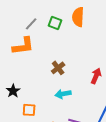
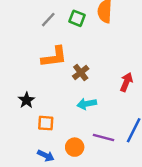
orange L-shape: (23, 46) -> (54, 57), moved

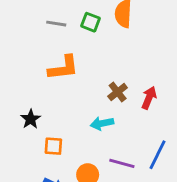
gray line: (48, 20) -> (56, 24), turned 56
brown cross: (81, 72) -> (118, 92), moved

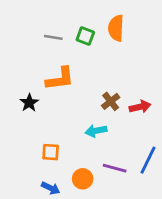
red arrow: (149, 98) -> (140, 107), turned 55
black star: (31, 119) -> (29, 103), moved

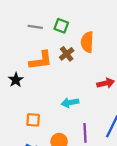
orange semicircle: (116, 28) -> (87, 42), moved
brown cross: (111, 101) -> (67, 54), moved
purple line: (115, 168) -> (85, 133), turned 72

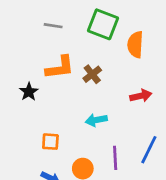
green square: (61, 26) -> (103, 24), moved, size x1.6
orange semicircle: (87, 42) -> (135, 45), moved
brown cross: (67, 54) -> (92, 74), moved

